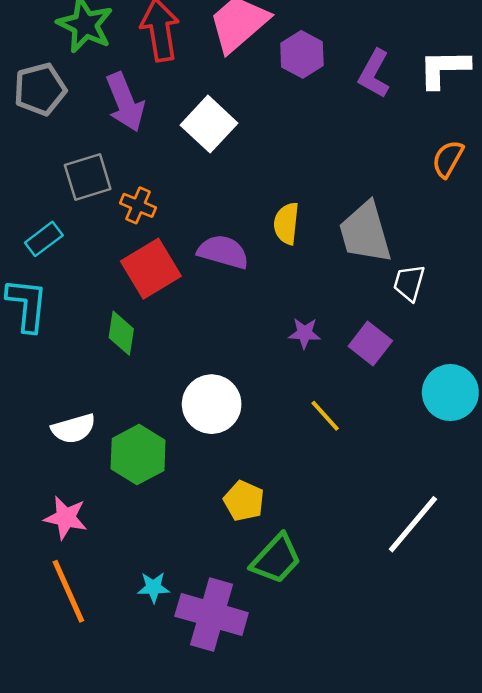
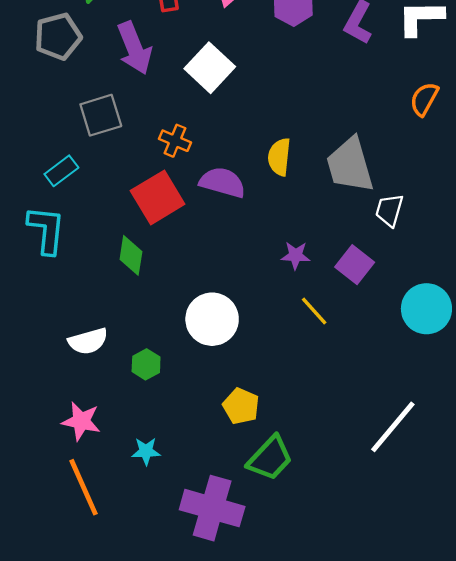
orange cross: (138, 205) -> (175, 141), moved
yellow line: (325, 416) -> (314, 311), moved
green hexagon: (138, 454) -> (146, 364), size x0.6
cyan star: (154, 587) -> (146, 451), moved

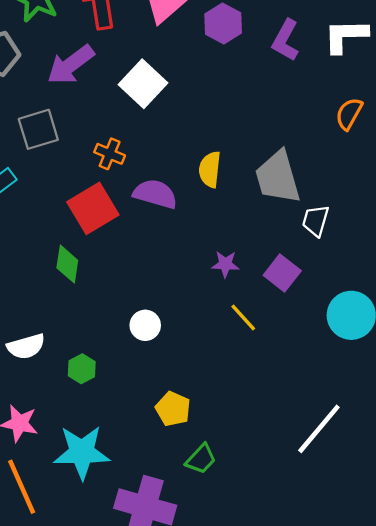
purple arrow: (134, 48) -> (71, 65), turned 75
white circle: (212, 319) -> (145, 325), size x0.6
cyan star: (146, 451) -> (82, 452), size x2.0
green trapezoid: (270, 458) -> (201, 459), size x0.7

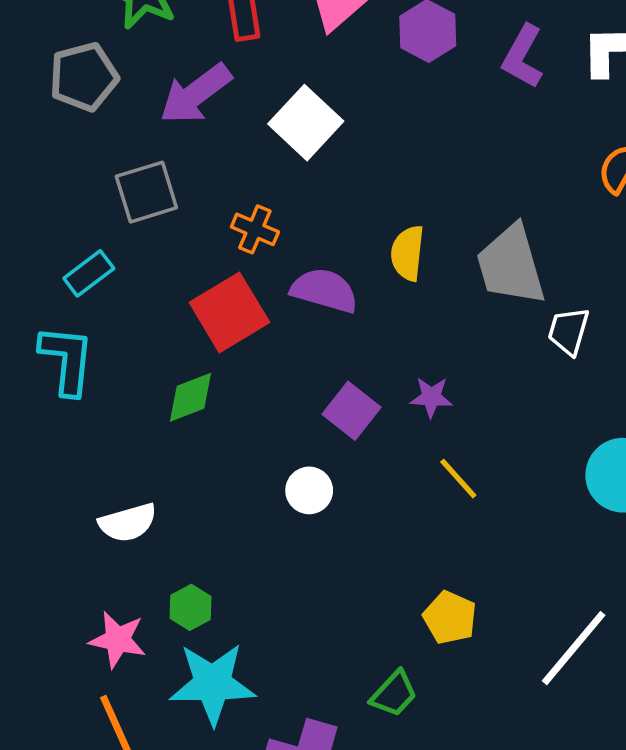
green diamond: (67, 264) -> (190, 397), turned 60
purple square: (282, 273) -> (352, 411), moved
green hexagon: (82, 369) -> (190, 607), moved
yellow pentagon: (173, 409) -> (450, 618), moved

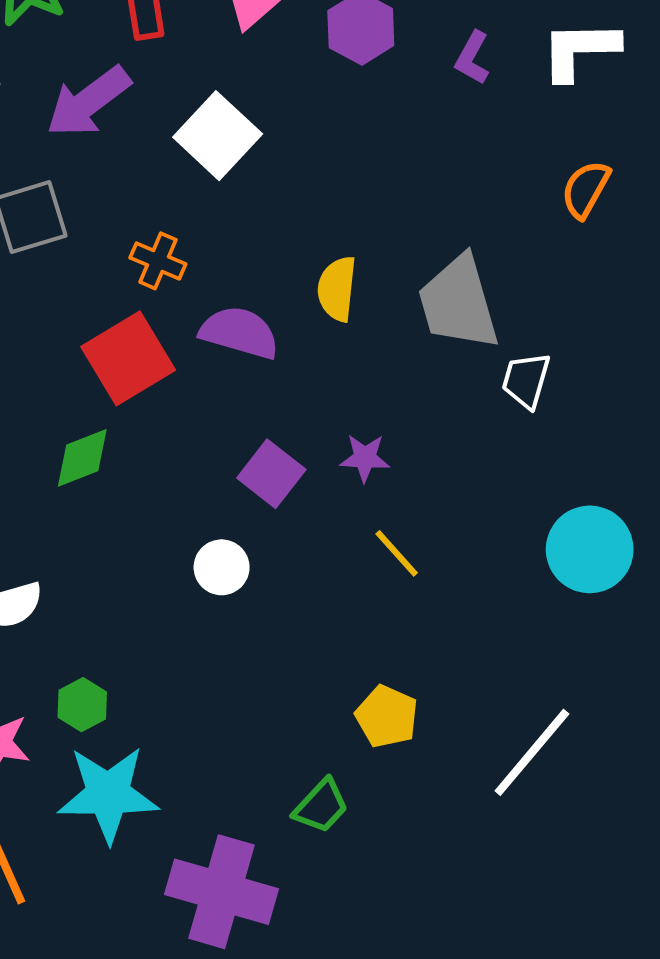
purple L-shape: (523, 56) -> (472, 58), size x0.7

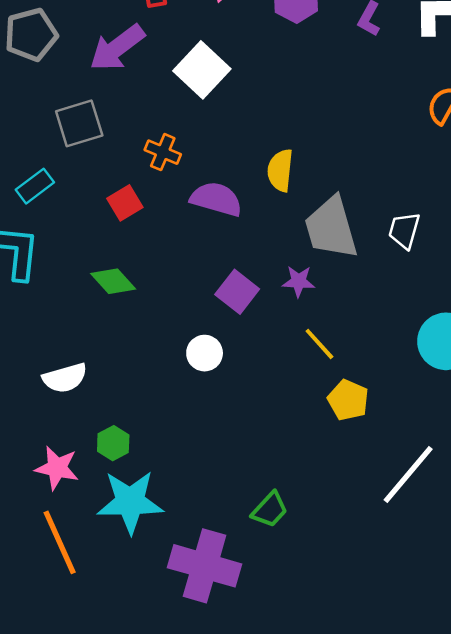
gray trapezoid: (458, 303) -> (331, 228), moved
red square: (128, 358) -> (125, 203), moved, size x0.6
green diamond: (82, 458) -> (113, 281), turned 69
yellow pentagon: (387, 717) -> (348, 400), moved

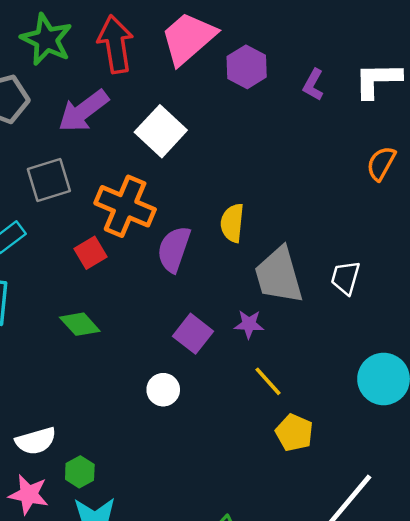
orange cross: (163, 152) -> (125, 206), size x1.8
purple semicircle: (216, 199) -> (174, 249), turned -87
white semicircle: (65, 378) -> (36, 441), moved

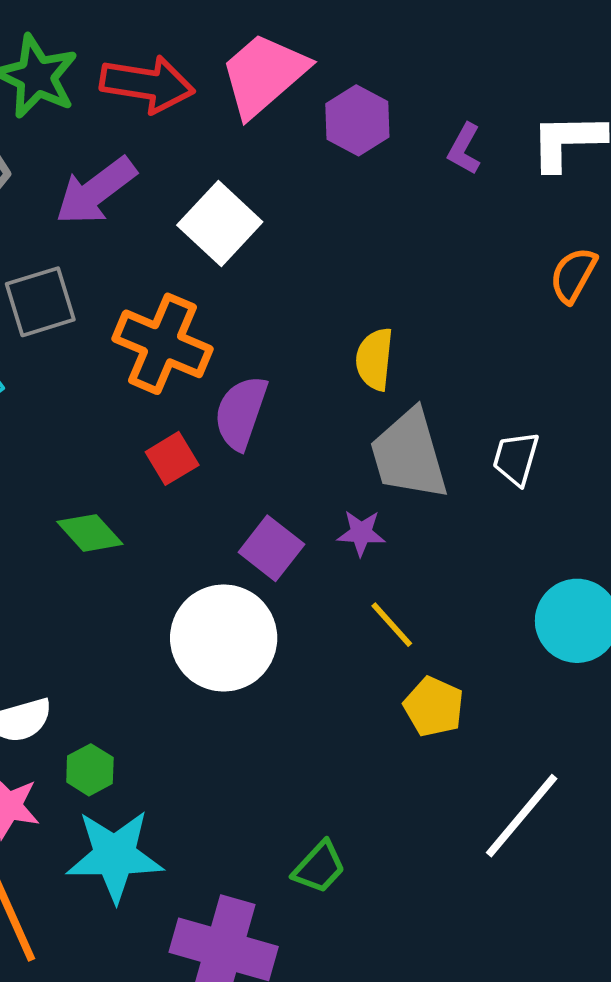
red arrow: (116, 44) -> (147, 84), turned 108
yellow semicircle: (232, 223) -> (375, 359), moved
red square: (91, 253) -> (172, 458), moved
white circle: (163, 390) -> (224, 638), size x2.0

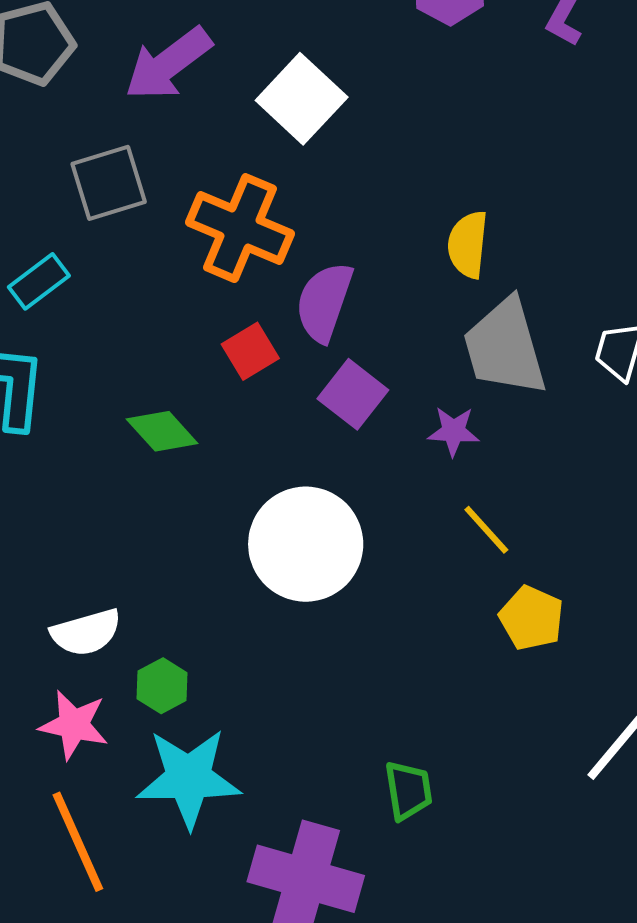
purple square: (271, 548) -> (353, 394), moved
green trapezoid: (319, 867) -> (408, 790), turned -52

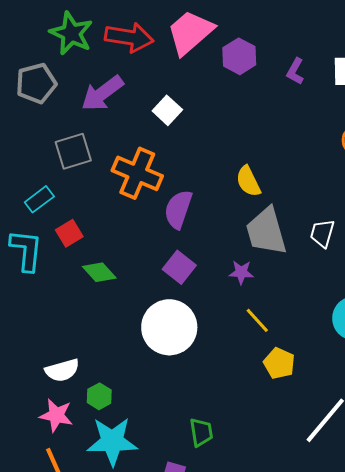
white square: (302, 99) -> (167, 110), size x0.7
yellow semicircle: (468, 244) -> (248, 181), turned -32
red square: (250, 351) -> (69, 233), moved
purple square: (353, 394) -> (179, 267), moved
green trapezoid: (408, 790) -> (201, 432), moved

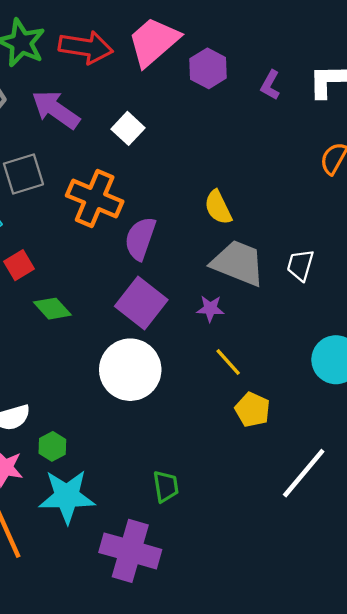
purple arrow: (102, 93) -> (56, 110), turned 72
gray trapezoid: (266, 231) -> (238, 263), turned 128
purple square: (179, 267) -> (141, 303), size x1.4

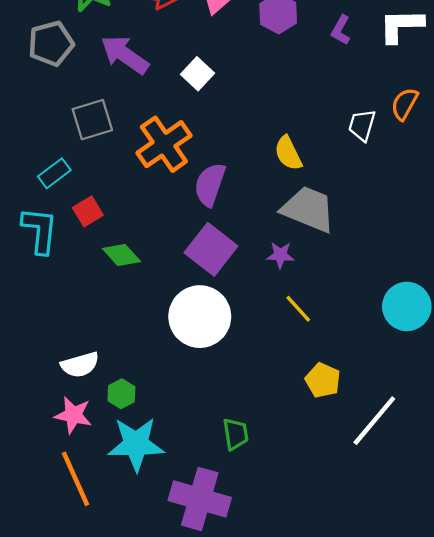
orange cross: (95, 198) -> (164, 144), turned 32
white trapezoid: (300, 265) -> (362, 125), moved
yellow pentagon: (253, 410) -> (323, 380), moved

